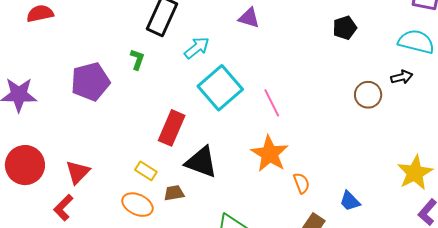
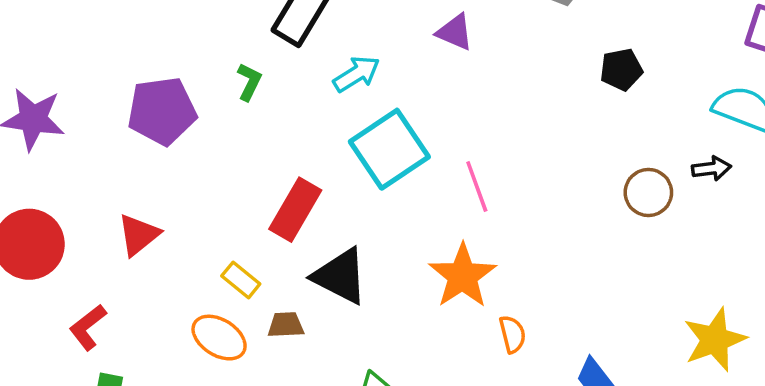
red triangle: (78, 172) -> (138, 235), moved

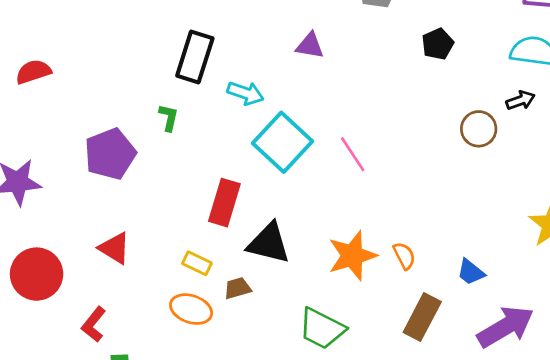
cyan arrow: (357, 74) -> (245, 93), turned 64
red triangle: (138, 235) -> (115, 248), turned -36
orange star: (463, 276) -> (352, 256), moved, turned 30

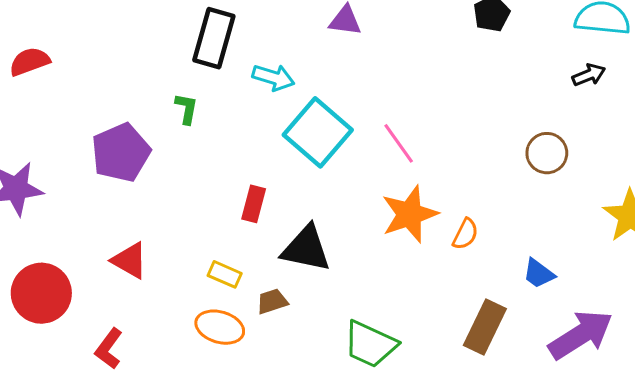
brown circle: (479, 129) -> (547, 153), moved
red rectangle: (224, 203) -> (254, 204), size x0.7
orange star: (352, 256) -> (410, 214), moved
orange semicircle: (404, 256) -> (465, 234), moved, turned 56

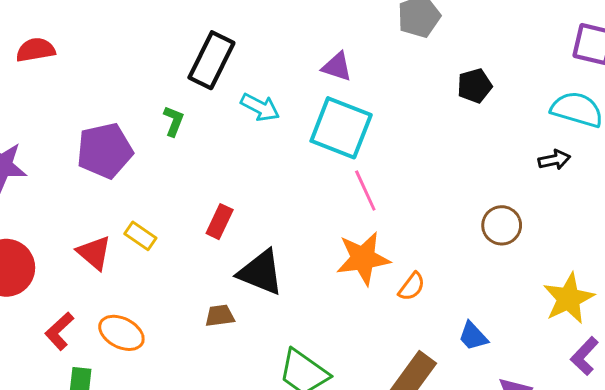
cyan square: (318, 132) -> (341, 128), moved, turned -30
yellow rectangle: (225, 274) -> (140, 236), moved
orange ellipse: (220, 327) -> (121, 333), moved

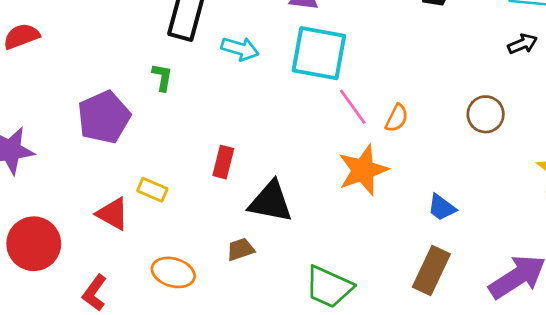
orange semicircle: (412, 287) -> (397, 118), moved
orange ellipse: (121, 333) -> (173, 272), moved
blue trapezoid: (473, 336) -> (442, 207), moved

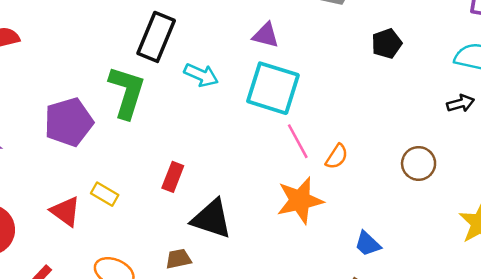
green L-shape: (162, 77) -> (127, 92), size x2.0

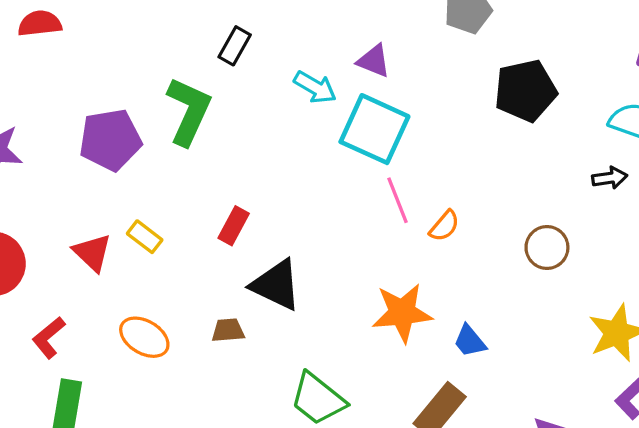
black rectangle: (156, 37) -> (235, 46), size x0.6
black pentagon: (387, 44) -> (525, 91), size x1.6
cyan arrow: (201, 75) -> (315, 87), moved
orange star: (300, 200) -> (402, 313), moved

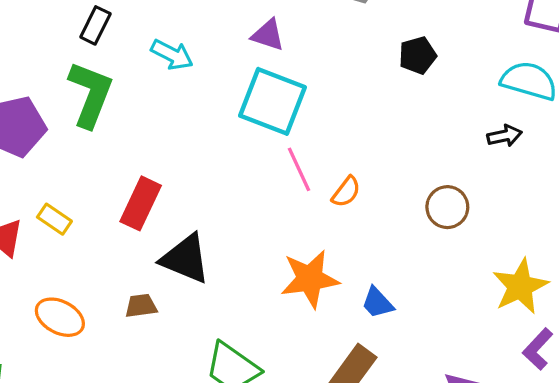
black rectangle: (235, 46) -> (95, 25), moved
cyan arrow: (315, 87) -> (172, 55), moved
black pentagon: (525, 91) -> (418, 55), size x0.6
red rectangle: (234, 226) -> (141, 203), size x1.4

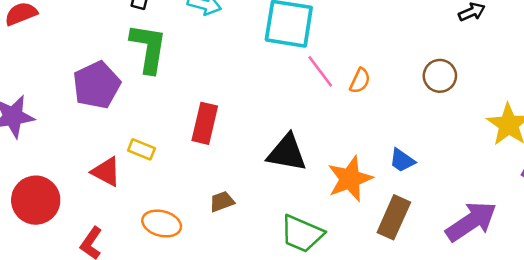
black triangle: (185, 259) -> (287, 153), moved
orange star: (310, 279) -> (350, 179), moved

